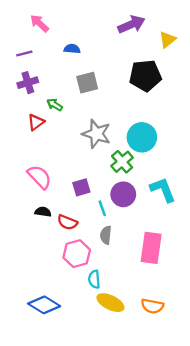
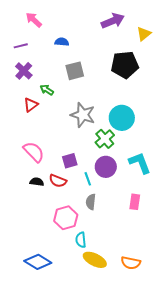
purple cross: (28, 83) -> (24, 71), turned -30
red semicircle: (67, 222) -> (58, 181), moved
pink rectangle: (151, 248) -> (135, 202), moved, size x0.6

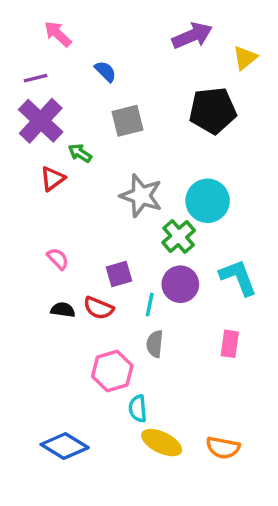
blue semicircle: (62, 42) -> (105, 71), turned 40
purple cross: (24, 71) -> (41, 121), size x1.5
pink semicircle: (34, 152) -> (58, 259), size x0.6
cyan line: (88, 179) -> (150, 305), turned 32

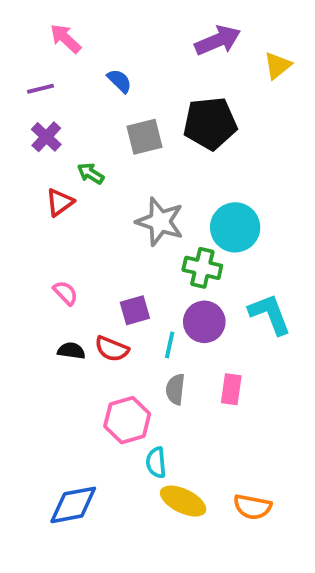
black pentagon: (213, 111) -> (210, 123), moved
purple cross: (41, 121) -> (46, 137), size x0.6
green cross: (179, 237) -> (202, 268), turned -36
pink rectangle: (230, 344) -> (231, 389), moved
blue diamond: (65, 446) -> (73, 505), turned -42

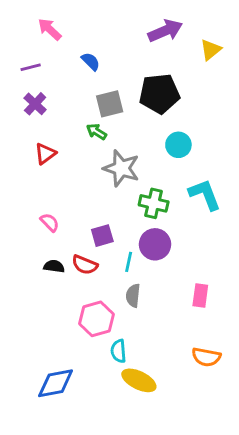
green arrow: (91, 173) -> (96, 132), moved
cyan circle: (235, 227) -> (178, 145), moved, size x0.7
cyan L-shape: (270, 314) -> (205, 195), moved
pink rectangle: (231, 389) -> (200, 296), moved
orange semicircle: (252, 507) -> (206, 357), moved

